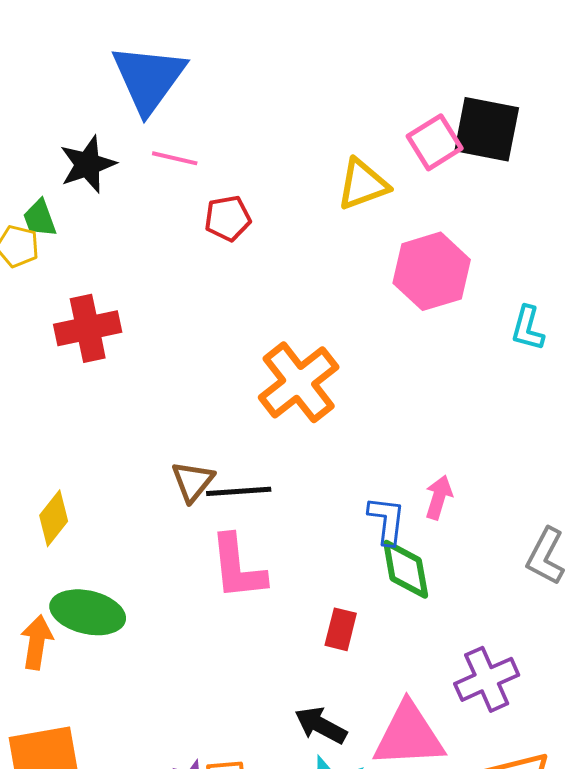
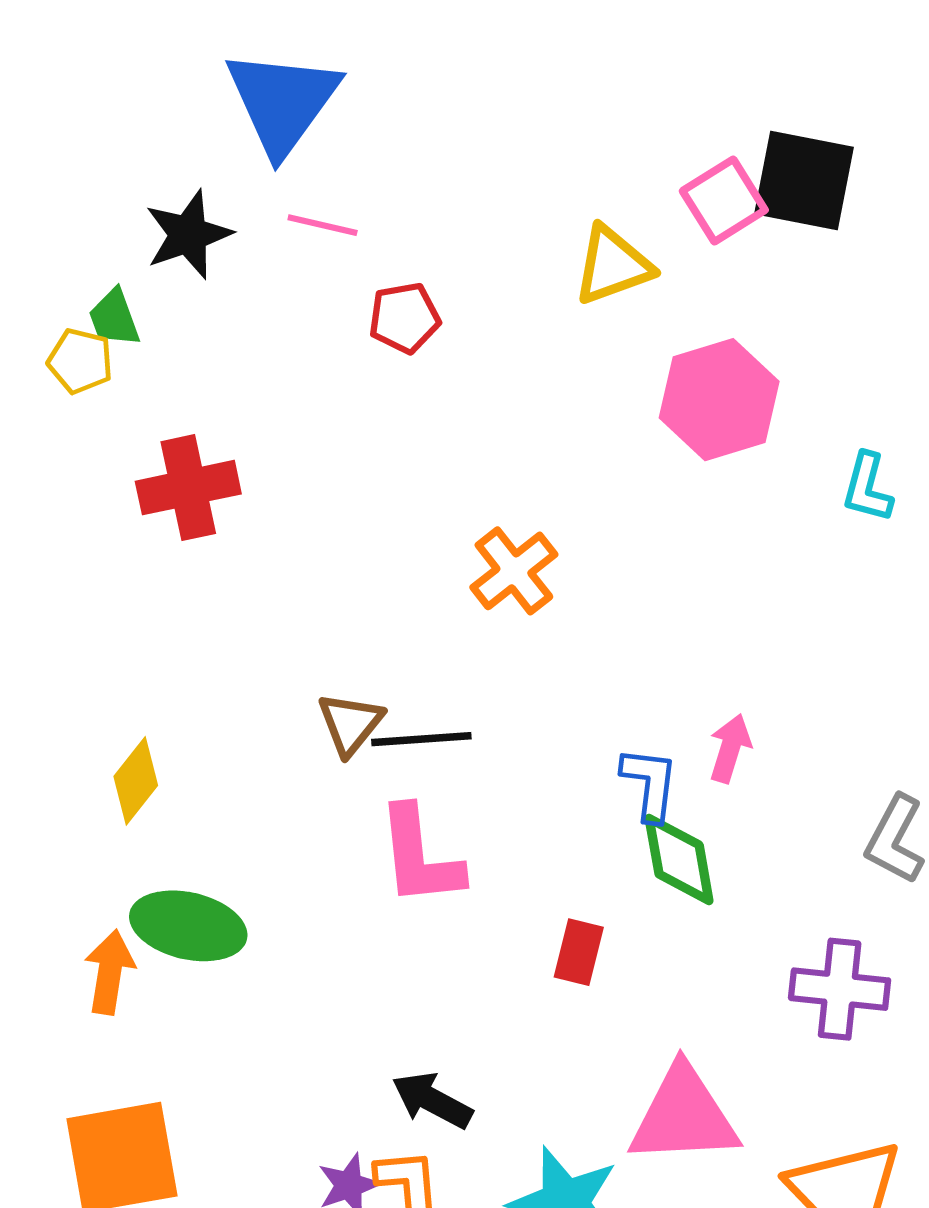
orange cross: (299, 382) -> (514, 571), size x0.7
purple cross: (487, 679) -> (840, 989), moved, turned 30
black arrow: (321, 725) -> (432, 1100), moved

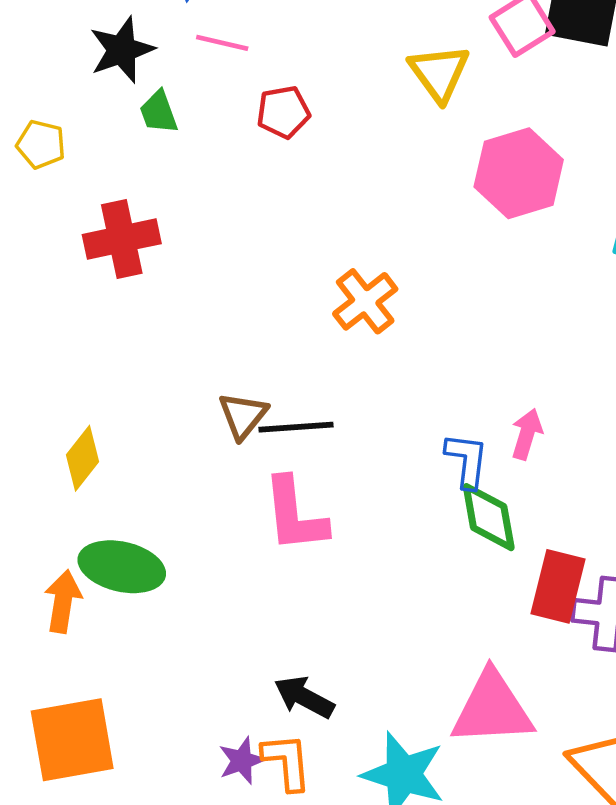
yellow triangle: (613, 265) -> (439, 73), turned -46
green trapezoid: (114, 318) -> (159, 112), moved
red rectangle: (579, 952) -> (558, 586), moved, size x1.5

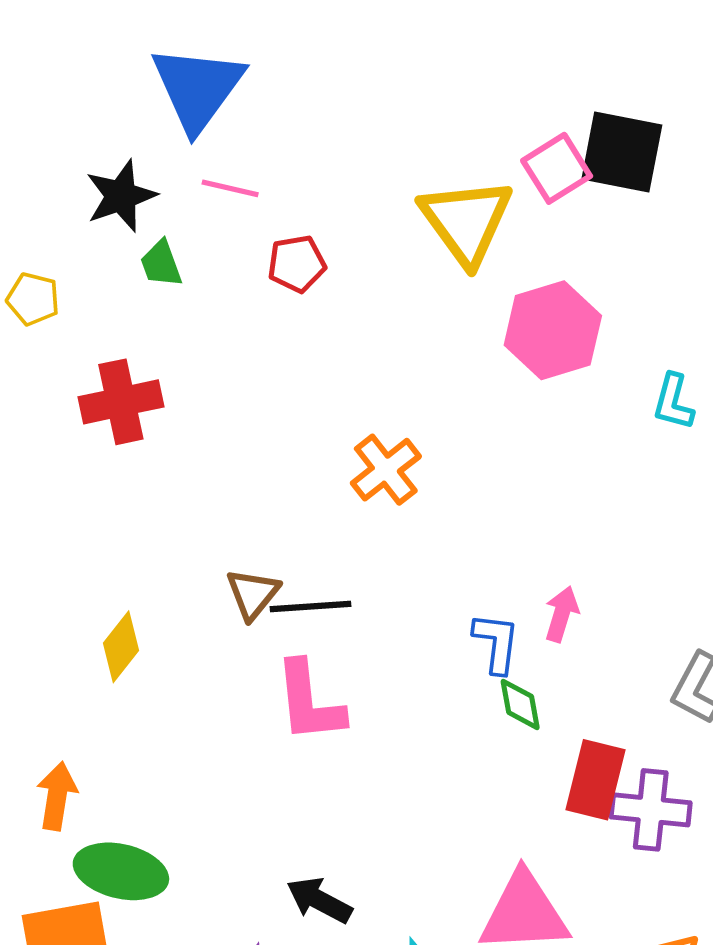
yellow triangle: (439, 73) -> (466, 221), size x1.4
yellow diamond: (83, 458) -> (121, 647), moved
green diamond: (489, 517) -> (520, 704), size x0.7
green ellipse: (122, 567) -> (121, 871), moved

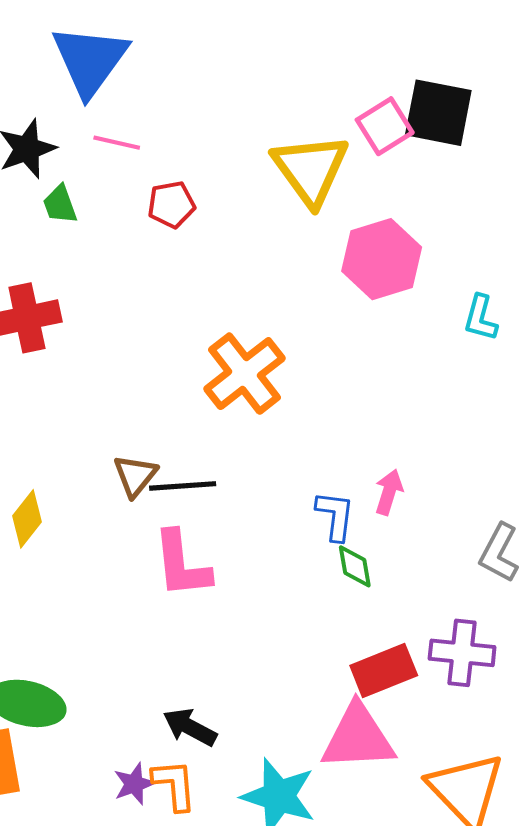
orange cross: (386, 470) -> (245, 374), size x1.4
red rectangle: (595, 780) -> (384, 670), moved, turned 54

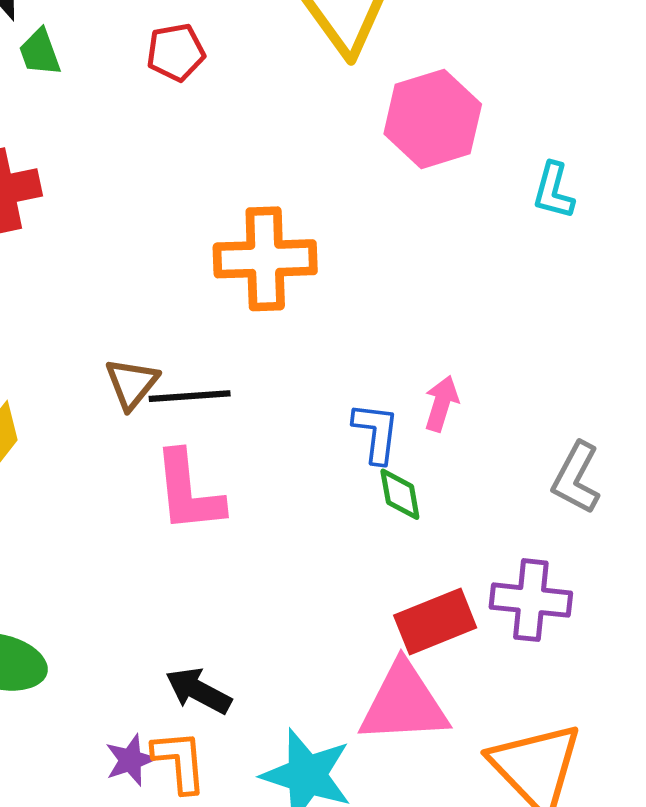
orange cross: (245, 374) -> (265, 259), turned 36

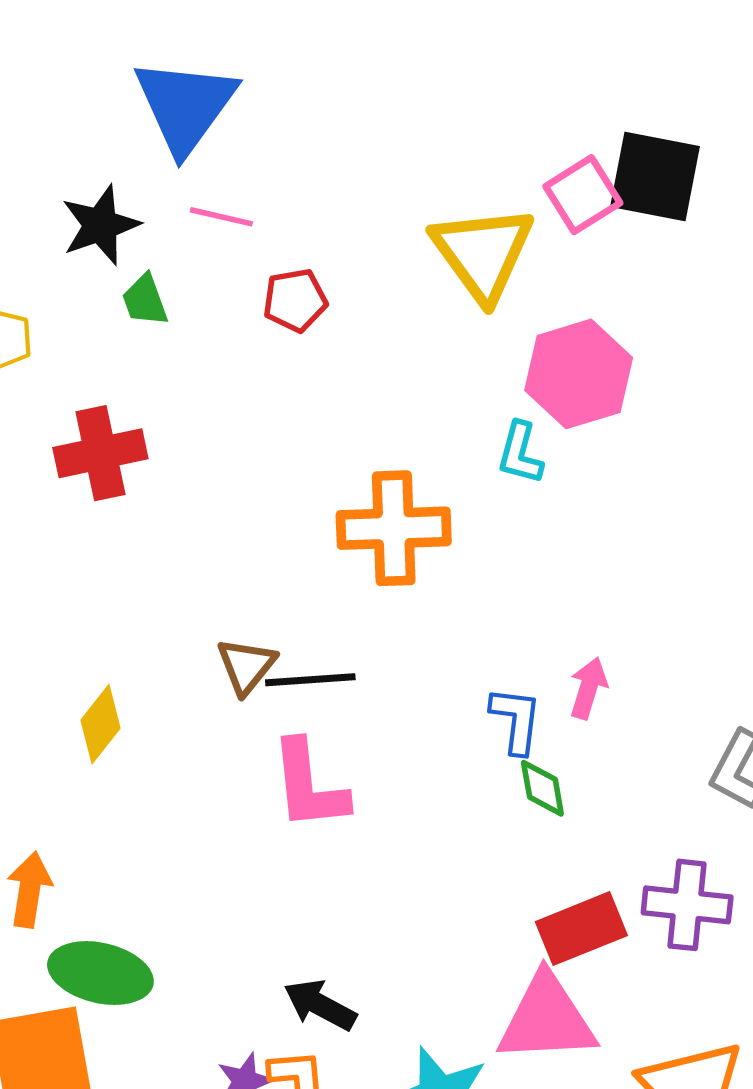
cyan L-shape: (554, 191) -> (520, 453), moved

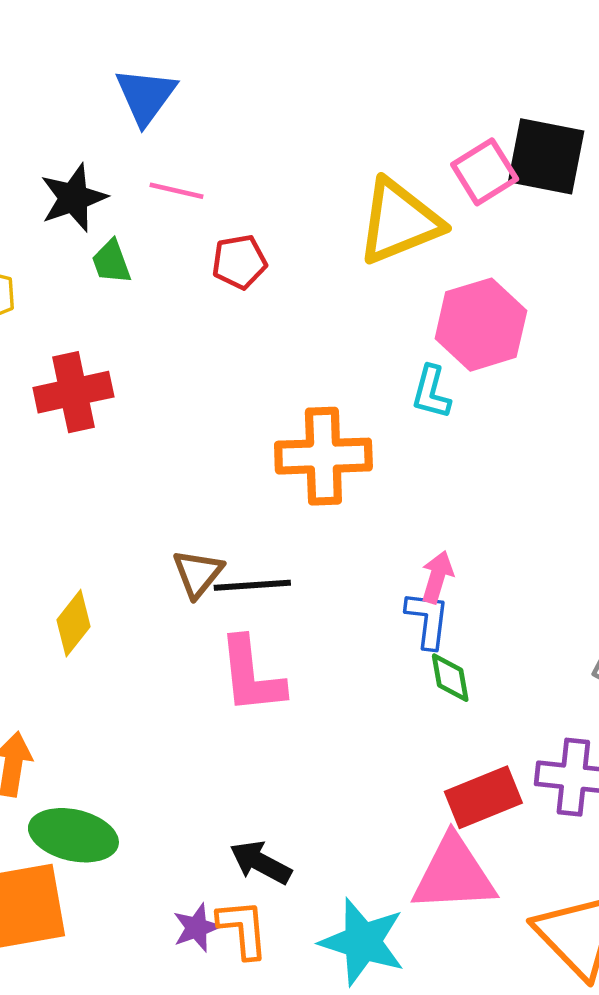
blue triangle: (185, 106) -> (146, 96), size x0.7
yellow triangle: (483, 253) -> (399, 222), turned 44
pink arrow: (588, 688) -> (437, 577), moved

